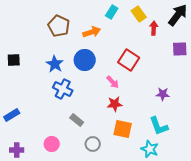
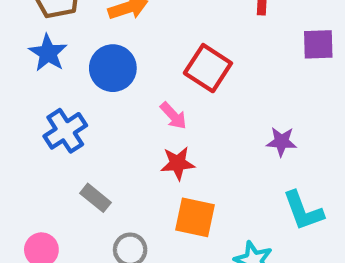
blue star: (55, 64) -> (48, 53), moved
blue cross: (63, 89) -> (65, 131), turned 30
cyan L-shape: (159, 126) -> (303, 211), moved

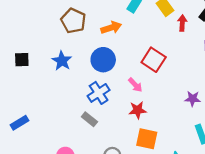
blue star: (48, 53) -> (62, 61), moved
blue cross: (65, 131) -> (99, 93), moved
gray rectangle: (96, 198) -> (89, 119), moved

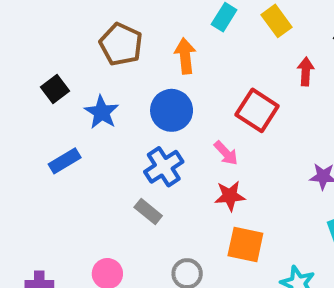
red arrow: (182, 23) -> (306, 71), moved
orange arrow: (111, 28) -> (185, 56), turned -78
black square: (22, 60) -> (55, 89), moved, turned -35
blue rectangle: (19, 123) -> (65, 161), moved

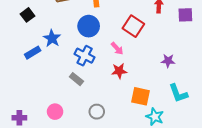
blue star: (102, 112) -> (52, 38), moved
blue cross: (164, 167) -> (85, 56), turned -30
orange square: (245, 244) -> (141, 96), moved

